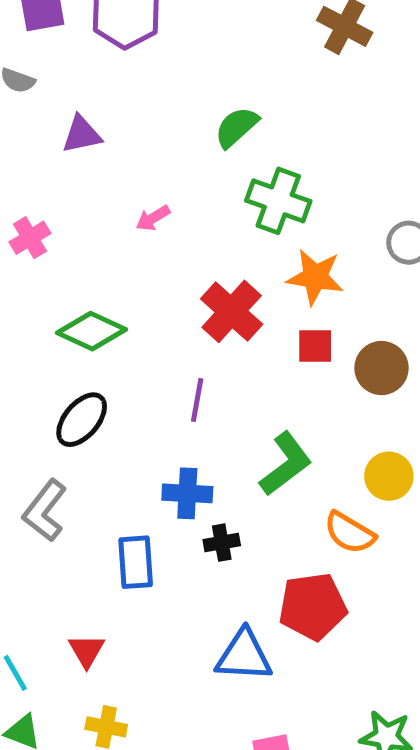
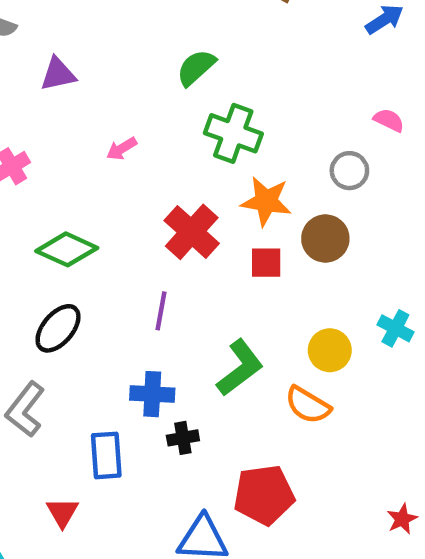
brown circle: (382, 368) -> (325, 239), moved
yellow circle: (389, 476) -> (330, 350), moved
orange semicircle: (350, 533) -> (308, 405), moved
red triangle: (87, 651) -> (62, 512), moved

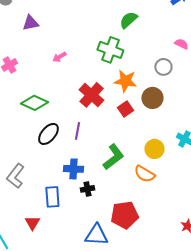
green semicircle: (196, 68) -> (128, 20), moved
red square: (266, 263) -> (125, 109), turned -35
black ellipse: (58, 328) -> (48, 134), moved

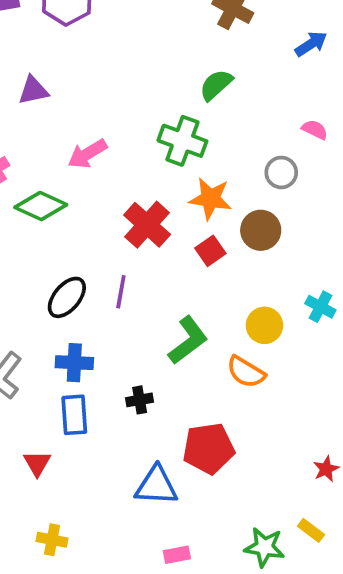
pink arrow: (59, 57) -> (87, 154), size x1.5
green diamond: (34, 103) -> (41, 206), moved
blue cross: (73, 169) -> (74, 363), moved

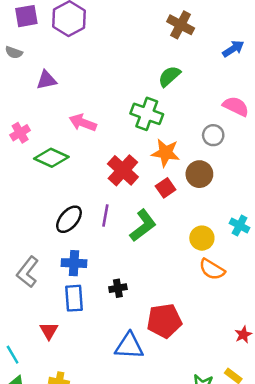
pink semicircle: (315, 130) -> (236, 106), size x1.5
pink arrow: (87, 154) -> (83, 123), turned 52
green L-shape: (188, 340) -> (143, 225), moved
orange semicircle: (246, 372) -> (212, 269), moved

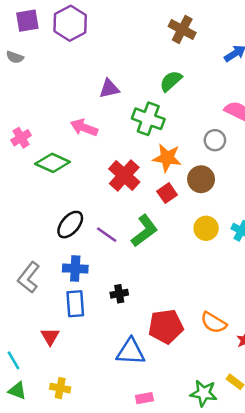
purple triangle: (46, 80) -> (109, 89), moved
purple line: (105, 215) -> (107, 235), moved, turned -65
yellow circle: (202, 238) -> (206, 228), moved
orange semicircle: (212, 269) -> (214, 323), moved

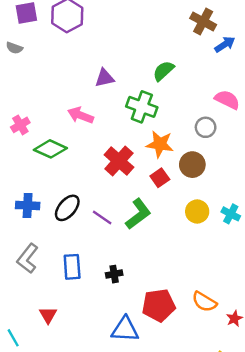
brown cross: (182, 29) -> (203, 21), moved
blue cross: (75, 269) -> (28, 205), moved
blue rectangle: (75, 304) -> (72, 267), moved

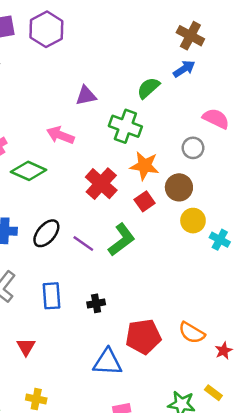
blue arrow: (225, 44) -> (184, 69), moved
yellow circle: (197, 212) -> (193, 221), moved

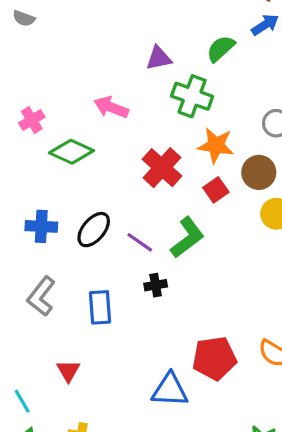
purple triangle: (86, 96) -> (159, 58), moved
black cross: (96, 303) -> (156, 285), moved

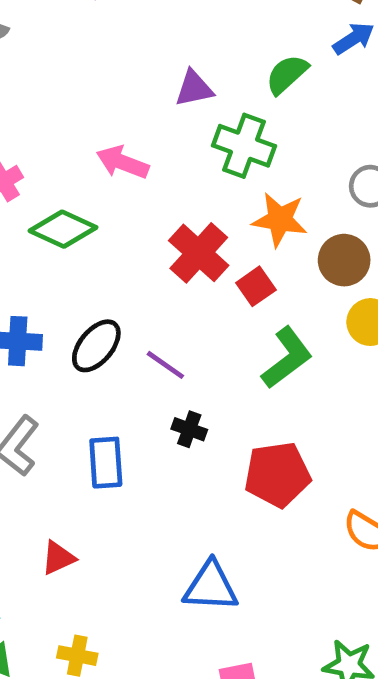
red square: (216, 190) -> (256, 286), moved
green L-shape: (187, 238) -> (287, 358), moved
black cross: (156, 285) -> (189, 429), turned 30
red pentagon: (214, 358) -> (277, 475), moved
red triangle: (68, 371) -> (58, 558), turned 35

